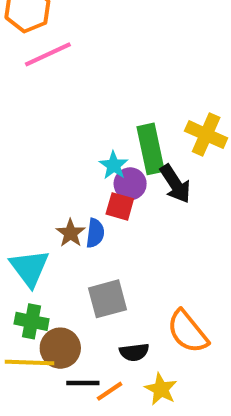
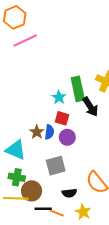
purple circle: (130, 184) -> (67, 137), moved
cyan triangle: (29, 268) -> (16, 150), turned -30
orange line: (110, 391) -> (57, 213), turned 56

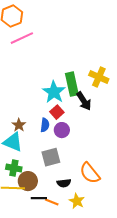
cyan star: (59, 97) -> (54, 92), size x1.6
red square: (62, 118) -> (57, 112), turned 32
brown star: (37, 132) -> (19, 125), moved

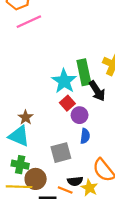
blue semicircle: (45, 125) -> (85, 136), moved
purple circle: (62, 130) -> (80, 115), moved
yellow star: (77, 201) -> (89, 188), moved
orange line: (52, 202) -> (65, 190), moved

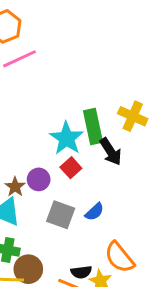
purple circle: (80, 115) -> (39, 179), moved
blue semicircle: (85, 136) -> (94, 212), turned 40
gray square: (61, 153) -> (61, 215), moved, turned 35

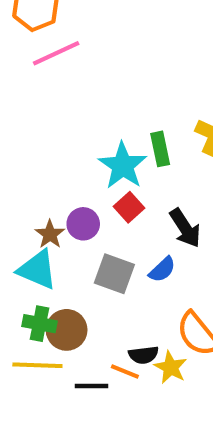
green rectangle: (93, 126) -> (160, 149), size x0.7
black arrow: (111, 151) -> (185, 228), moved
brown circle: (28, 269) -> (67, 330), moved

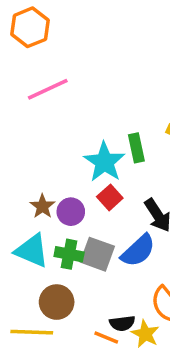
pink line: (56, 53) -> (48, 89), moved
brown star: (50, 234) -> (42, 206), moved
blue semicircle: (162, 270) -> (138, 251), size x1.5
green cross: (40, 324) -> (69, 254), moved

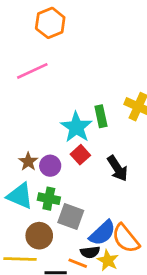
orange hexagon: (30, 27) -> (50, 23), moved
blue semicircle: (138, 251) -> (102, 233), moved
gray square: (97, 254) -> (71, 216), moved

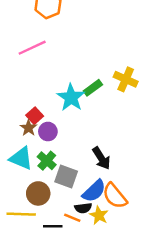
green rectangle: (101, 116) -> (93, 88), turned 66
red square: (80, 155) -> (35, 116), moved
black arrow: (117, 168) -> (101, 158), moved
green cross: (49, 199) -> (47, 161), turned 30

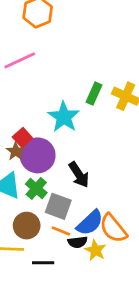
green rectangle: (93, 88) -> (94, 93), moved, turned -30
purple circle: (48, 132) -> (38, 155), size x1.6
black arrow: (101, 158) -> (79, 175), moved
orange line: (72, 218) -> (61, 231), moved

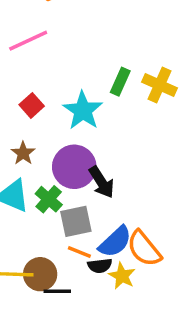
red square: (22, 138) -> (32, 105), moved
purple circle: (38, 155) -> (74, 167), moved
gray square: (58, 206) -> (76, 221), turned -32
brown circle: (27, 226) -> (40, 274), moved

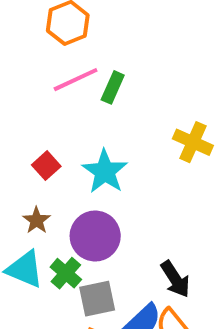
pink line: (28, 41) -> (76, 80), moved
green rectangle: (120, 82) -> (113, 87), moved
black arrow: (102, 182) -> (175, 279), moved

